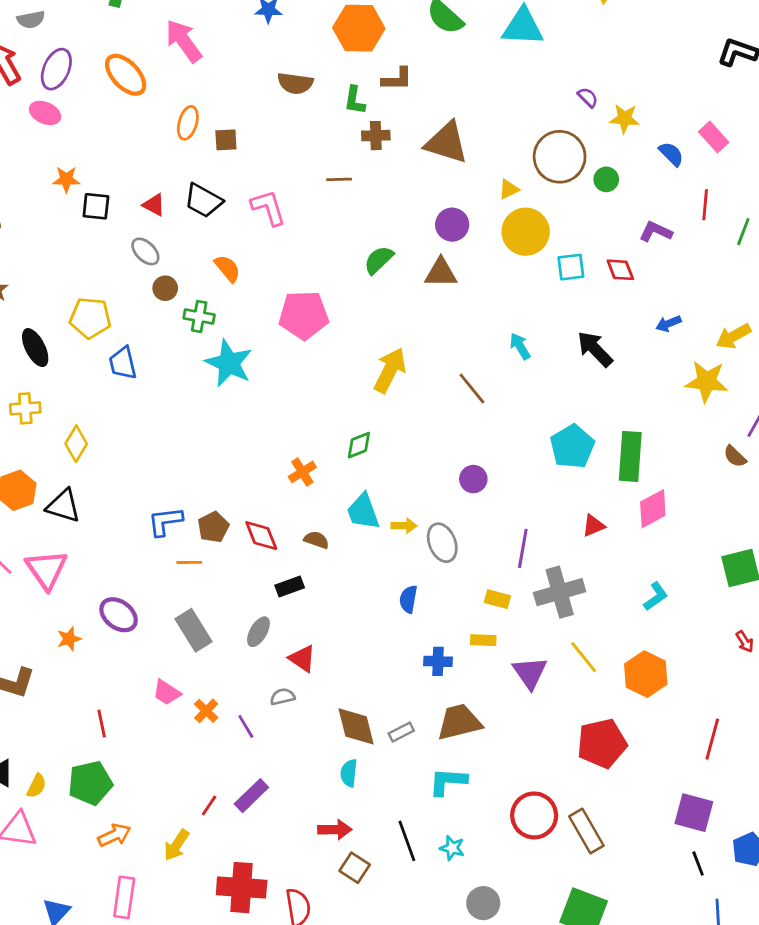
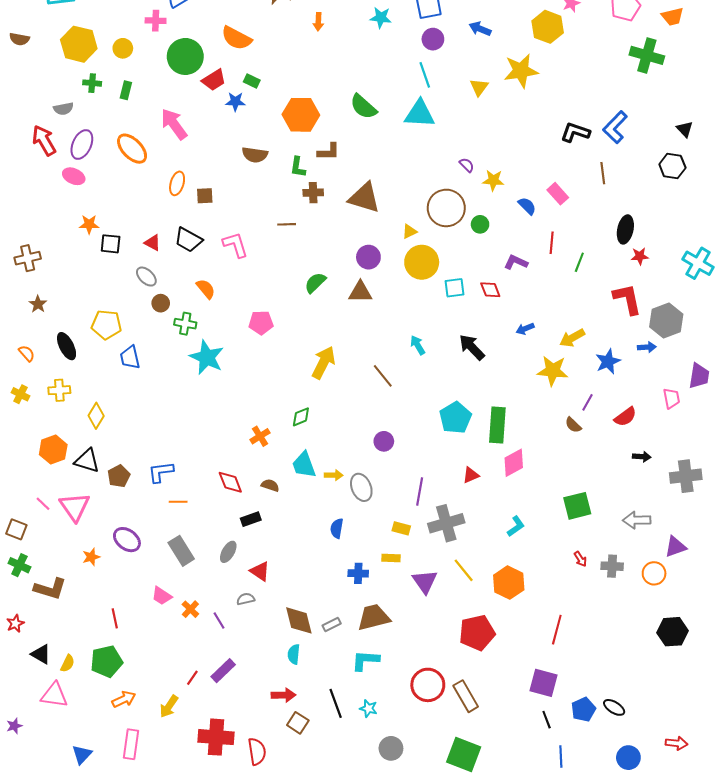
pink pentagon: (304, 315) -> (261, 323), size x0.7
brown pentagon: (213, 527) -> (119, 476), moved

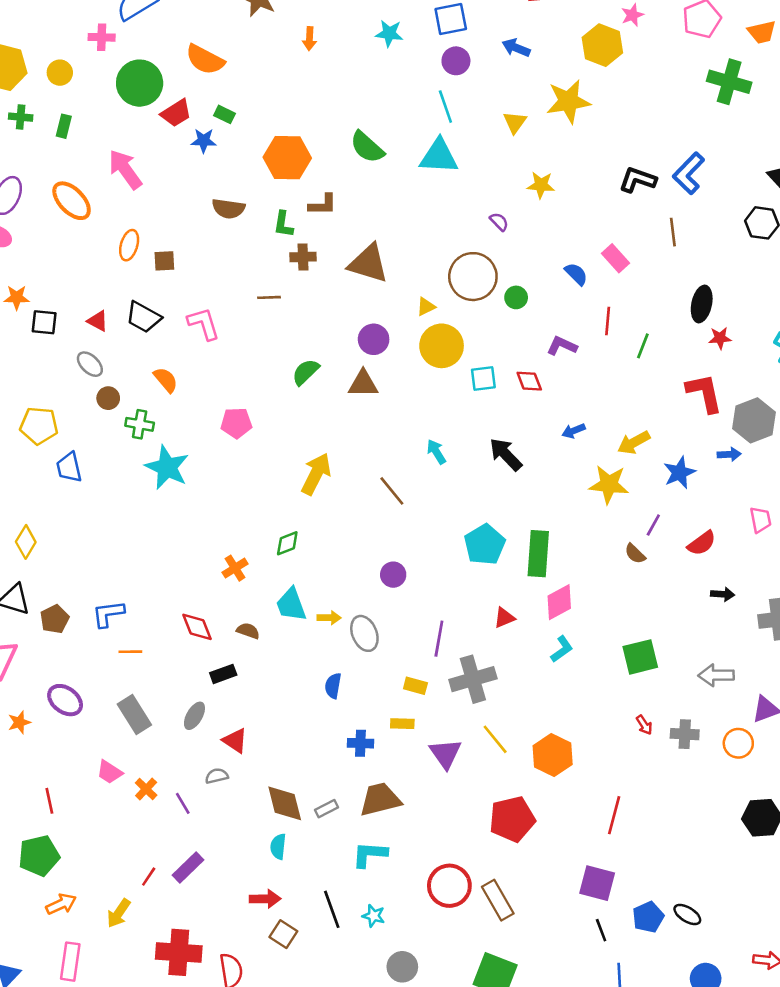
yellow star: (493, 180) -> (541, 185), moved
cyan L-shape: (516, 526) -> (562, 649), moved

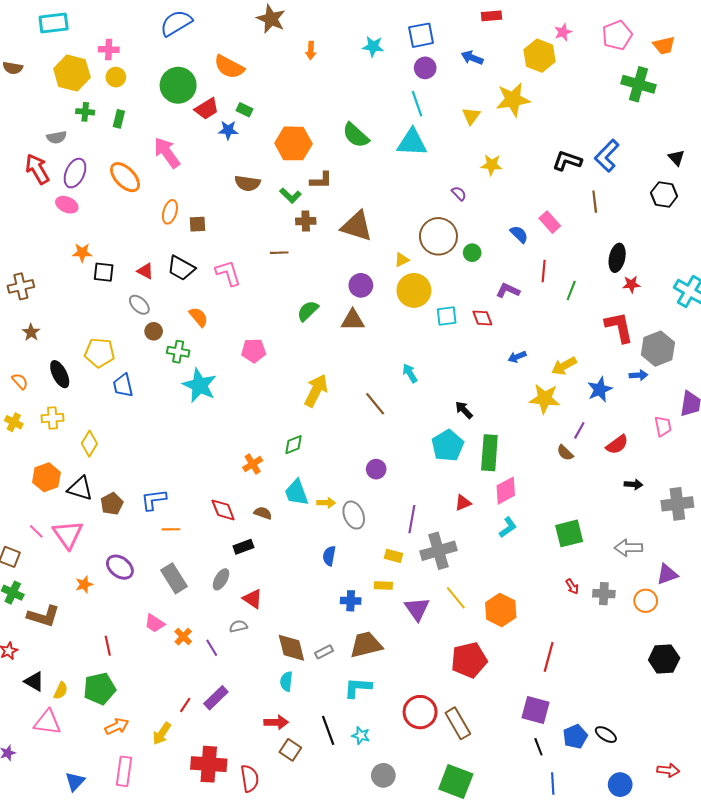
pink cross: (102, 37) -> (109, 50), moved
green L-shape: (283, 224) -> (290, 196), turned -55
black arrow: (506, 454) -> (464, 410), moved, size x0.7

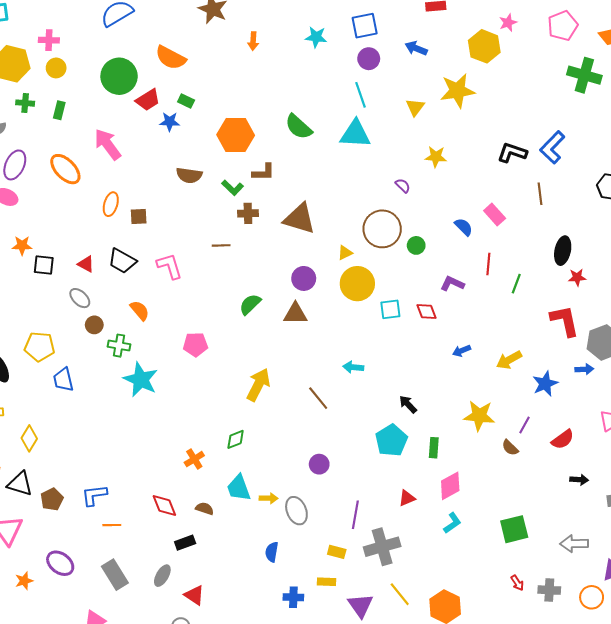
cyan arrow: (410, 373) -> (353, 367), turned -54
yellow star: (545, 399) -> (479, 416), moved
green rectangle: (489, 453) -> (434, 448), size x0.6

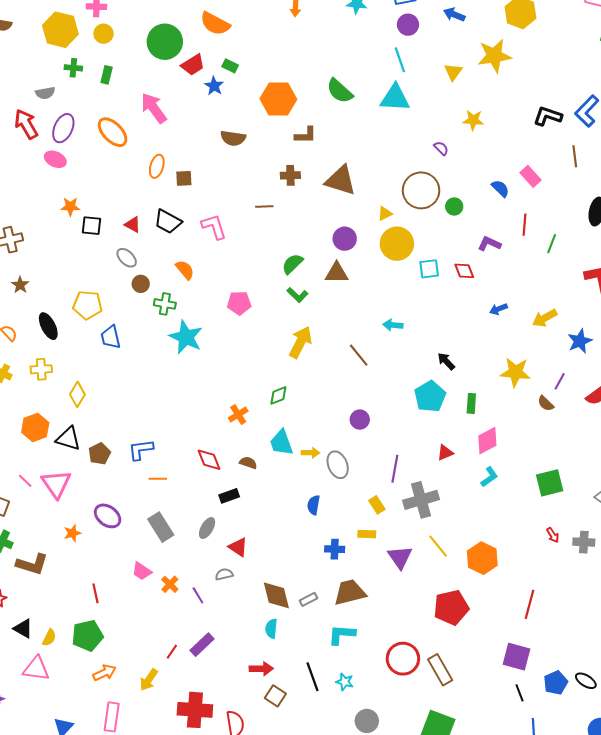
blue star: (170, 122) -> (214, 86), turned 30
green L-shape: (233, 188) -> (297, 295), moved
yellow rectangle: (337, 552) -> (377, 505), turned 42

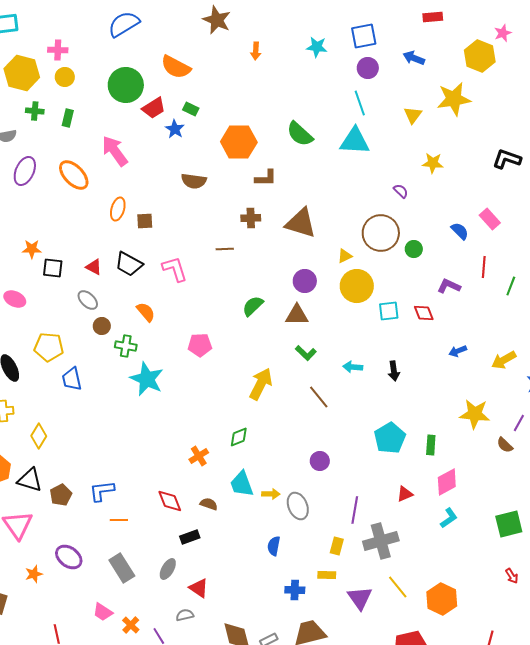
pink ellipse: (55, 159) -> (15, 299), moved
green L-shape: (297, 295) -> (306, 353), moved
black arrow: (446, 361) -> (394, 371), moved, turned -144
yellow rectangle: (377, 505) -> (337, 546), turned 48

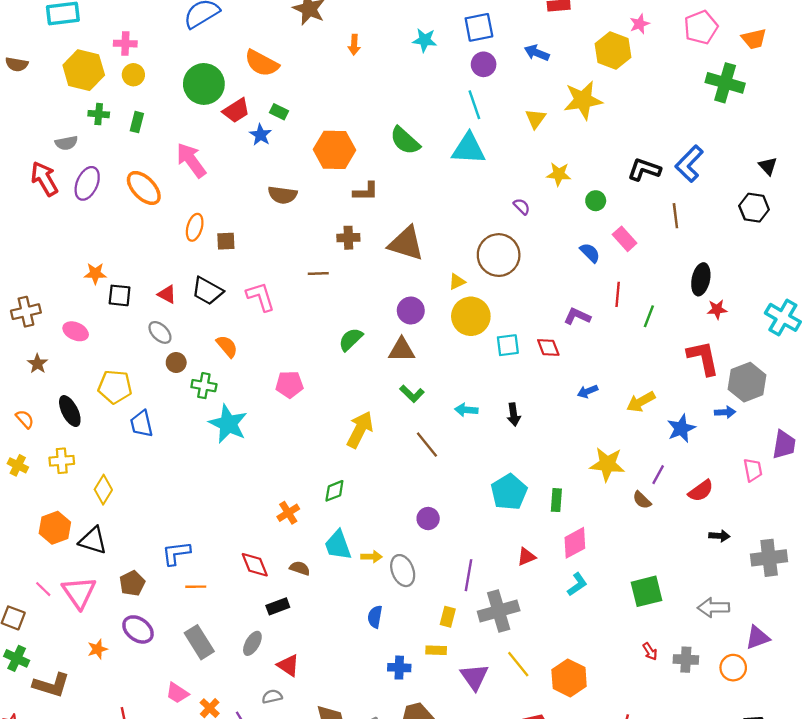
green circle: (414, 249) -> (596, 201), moved
brown pentagon: (61, 495) -> (132, 583), moved

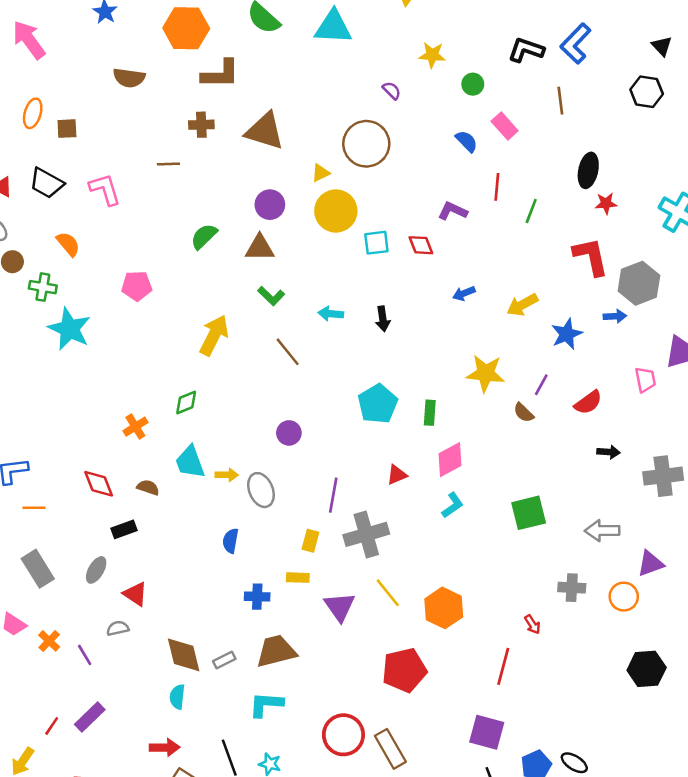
brown L-shape: (366, 191) -> (220, 74), size x1.4
red arrow: (650, 651) -> (532, 624), moved

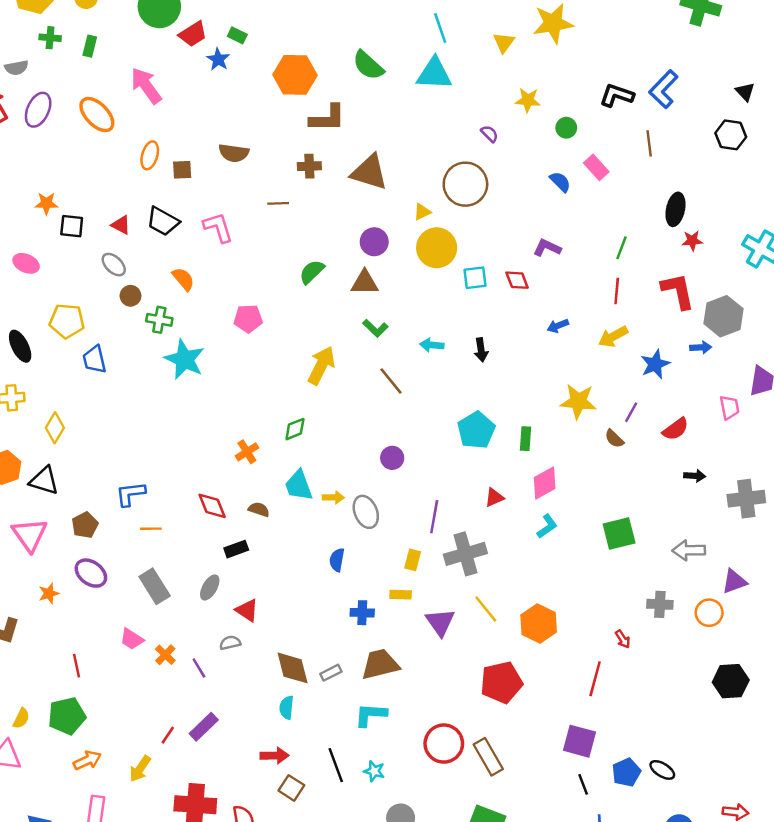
brown semicircle: (129, 78) -> (234, 153), moved
red line: (497, 187) -> (617, 291), moved

